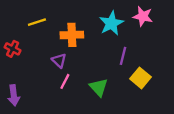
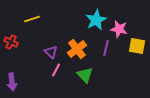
pink star: (143, 16) -> (119, 29), moved
orange cross: (72, 35) -> (77, 49), moved, turned -36
yellow square: (141, 78) -> (137, 46), moved, turned -30

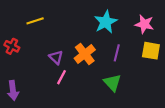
pink star: (119, 29) -> (144, 24), moved
green triangle: (85, 75) -> (112, 83), moved

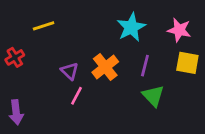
red cross: (12, 46) -> (15, 57), turned 32
green triangle: (112, 83) -> (153, 96), moved

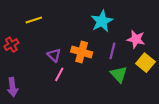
pink star: (179, 30) -> (136, 39), moved
yellow square: (187, 63) -> (145, 63), moved, turned 30
orange cross: (105, 67) -> (82, 52), turned -36

